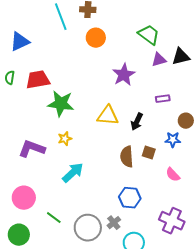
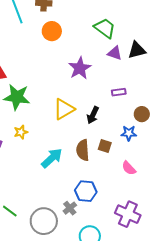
purple triangle: (159, 60) -> (115, 53), turned 35
yellow triangle: (108, 116) -> (64, 109), turned -35
cyan arrow: (73, 173) -> (52, 158), moved
gray cross: (114, 223) -> (70, 208), moved

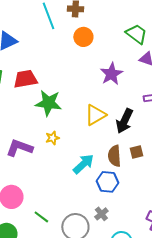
black arrow: (93, 115) -> (124, 121), size x1.4
brown square: (105, 146) -> (136, 152), turned -32
blue hexagon: (86, 191) -> (107, 182), moved

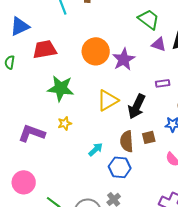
orange circle: (83, 37) -> (96, 51), moved, size x1.4
red trapezoid: (25, 79) -> (45, 49), moved
cyan arrow: (83, 164) -> (96, 149), size x0.7

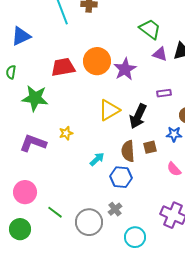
red trapezoid: (45, 49) -> (63, 67), moved
green star: (61, 88) -> (35, 98), moved

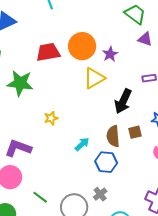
purple star: (125, 69) -> (110, 54), size x0.7
yellow triangle: (109, 110) -> (94, 78), moved
purple L-shape: (33, 143) -> (18, 148), moved

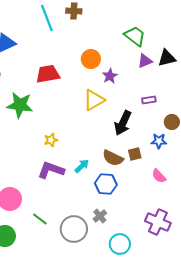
purple triangle: (145, 39) -> (145, 61), turned -42
orange circle: (82, 46) -> (91, 59), moved, size x0.7
brown semicircle: (113, 136) -> (113, 158), turned -60
purple L-shape: (18, 148) -> (51, 170), moved

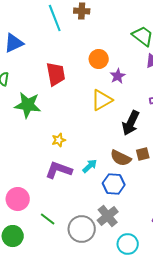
red trapezoid: (48, 74) -> (56, 74), turned 90
gray cross: (100, 216) -> (108, 216), size x1.5

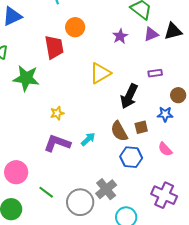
orange circle: (99, 59) -> (75, 27), moved
purple star: (118, 76) -> (120, 36), moved
brown semicircle: (121, 158) -> (119, 131), turned 35
blue hexagon: (114, 184) -> (131, 157), moved

